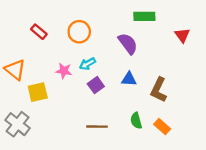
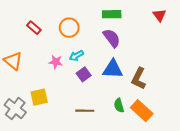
green rectangle: (144, 16) -> (112, 14), moved
red triangle: (182, 35) -> (159, 15), moved
blue triangle: (129, 79) -> (113, 69), size x1.5
yellow square: (38, 92) -> (39, 97), moved
orange rectangle: (162, 127) -> (142, 111), size x1.5

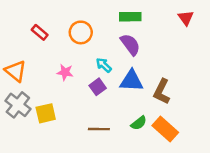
cyan arrow: (76, 56) -> (104, 65), moved, turned 72
green semicircle: (119, 105) -> (139, 123), turned -112
gray cross: (15, 109) -> (18, 105), moved

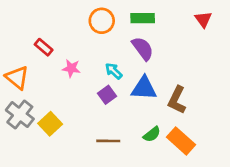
red rectangle: (40, 32) -> (44, 47), moved
orange circle: (81, 32) -> (102, 21), moved
pink star: (65, 72) -> (71, 68), moved
yellow square: (46, 113) -> (50, 124), turned -30

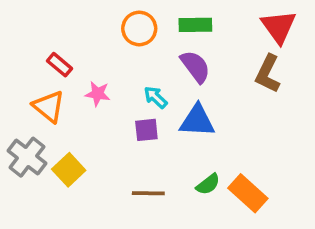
red triangle: (203, 19) -> (279, 27), size x1.5
orange triangle: (17, 78) -> (49, 106), moved
purple square: (107, 95) -> (146, 130), turned 30
brown L-shape: (177, 100) -> (268, 74), moved

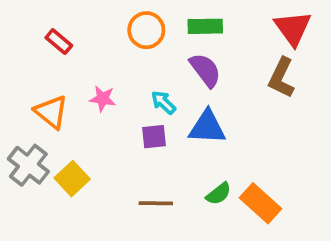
red rectangle: (60, 65) -> (59, 42), moved

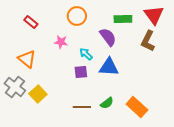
green rectangle: (205, 26) -> (123, 19), moved
pink star: (103, 99) -> (61, 42), moved
green semicircle: (219, 194) -> (107, 103), moved

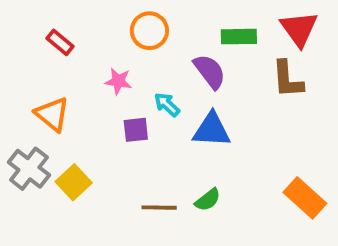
brown L-shape: (148, 41) -> (287, 79), turned -30
purple square: (81, 72) -> (136, 130), moved
orange rectangle: (137, 107) -> (305, 198), moved

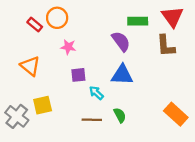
orange circle: (149, 31) -> (57, 18), moved
cyan arrow: (167, 105) -> (96, 93), moved
gray cross: (29, 169) -> (17, 116), moved
yellow square: (74, 182) -> (43, 105), turned 30
green semicircle: (208, 200) -> (120, 115), turned -80

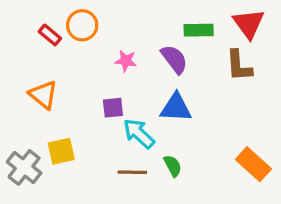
pink star: (68, 47) -> (126, 61), moved
cyan arrow: (96, 93) -> (139, 134), size x1.5

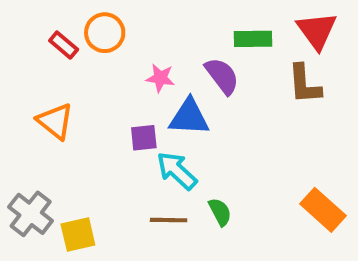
blue triangle: (176, 108) -> (189, 117), moved
yellow square: (61, 151) -> (78, 234), moved

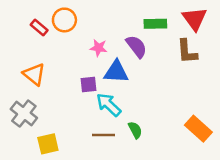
gray cross: (31, 214) -> (24, 113), moved

